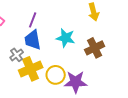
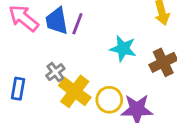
blue trapezoid: (33, 40) -> (57, 21), moved
yellow cross: (31, 69) -> (75, 91), turned -30

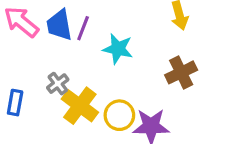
cyan star: (123, 49) -> (118, 49), moved

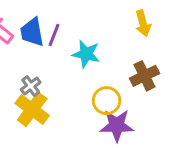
yellow cross: (80, 106) -> (32, 109), moved
yellow circle: (119, 115) -> (107, 101), moved

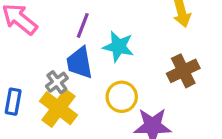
blue trapezoid: (32, 32) -> (80, 63), moved
yellow circle: (107, 101) -> (122, 97), moved

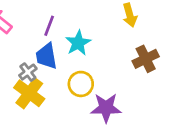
cyan star: (118, 47) -> (78, 43), turned 30
brown cross: (183, 71) -> (146, 59), moved

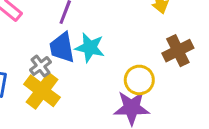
cyan star: (78, 43) -> (90, 48), moved, turned -30
yellow circle: (81, 84) -> (139, 80), moved

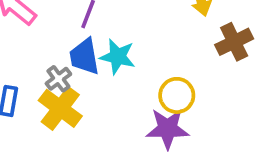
brown cross: (178, 51) -> (234, 42), moved

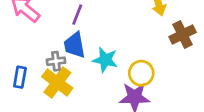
cyan star: (118, 57) -> (105, 60), moved
gray cross: (58, 79) -> (56, 61), turned 30

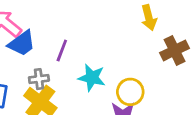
purple line: (77, 15) -> (62, 50), moved
blue trapezoid: (75, 45) -> (22, 43), moved, turned -116

